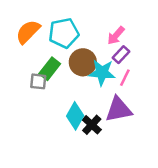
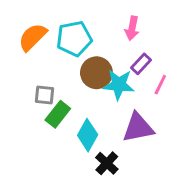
pink arrow: (116, 36) -> (132, 28), moved, turned -30
green rectangle: (50, 69) -> (58, 114), moved
pink line: (125, 78) -> (160, 85), moved
black cross: (92, 125) -> (107, 163), moved

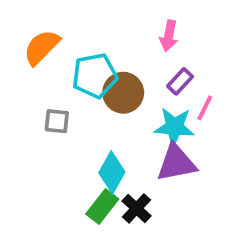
cyan pentagon: (74, 39) -> (95, 76), moved
cyan star: (119, 85) -> (174, 127), moved
green rectangle: (58, 114) -> (102, 207), moved

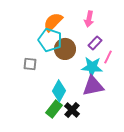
orange semicircle: (42, 47) -> (53, 22), moved
cyan pentagon: (95, 76) -> (50, 40), turned 30

